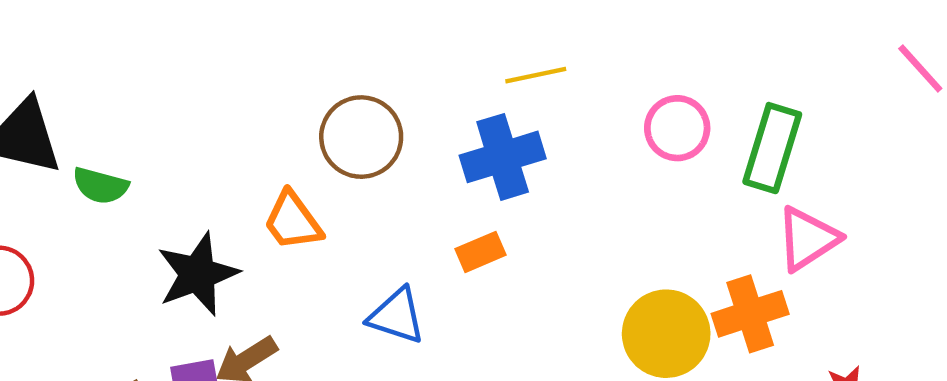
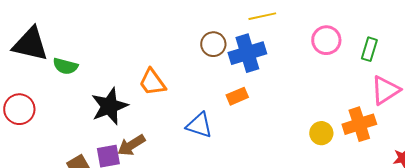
brown circle: (361, 137) -> (213, 44), moved, size x0.7
green rectangle: (772, 148) -> (369, 49), size x0.6
yellow circle: (666, 334) -> (321, 133), size x0.6

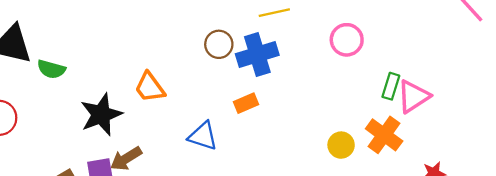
green rectangle: (369, 49) -> (391, 86), moved
orange cross: (359, 124) -> (384, 135), turned -36

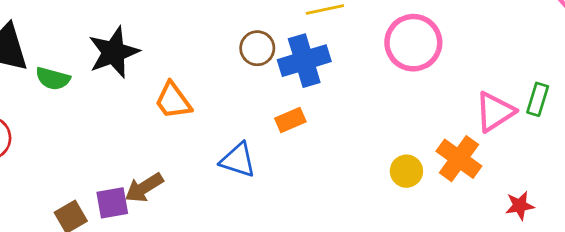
pink circle: (347, 40) -> (413, 43), size x1.4
green rectangle: (391, 86) -> (538, 99), moved
black star: (101, 114) -> (114, 52), moved

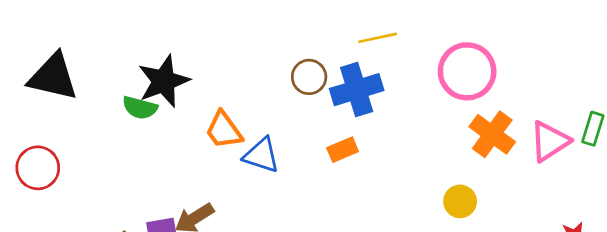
green semicircle: (53, 79) -> (140, 108), moved
orange cross: (459, 159) -> (492, 134), moved
blue triangle: (238, 160) -> (262, 155), moved

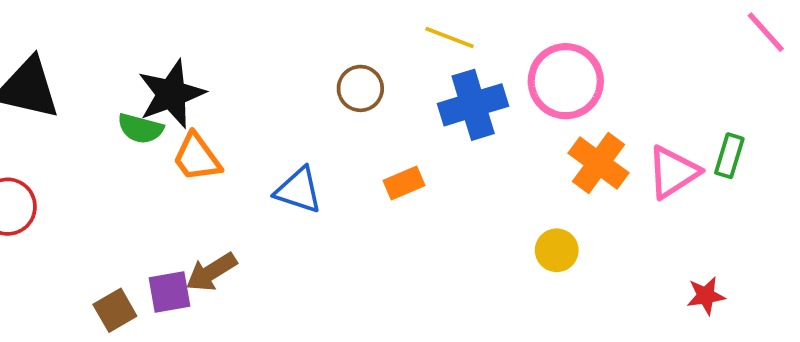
yellow line: (378, 38) -> (449, 38), turned 33
blue cross: (357, 90) -> (473, 105), moved
orange trapezoid: (224, 130) -> (197, 158), moved

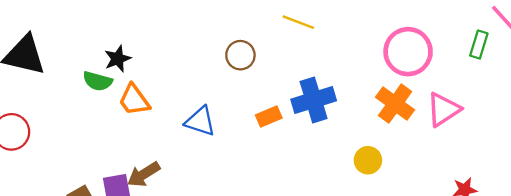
pink circle: (566, 81) -> (408, 52), moved
black star: (171, 94) -> (118, 59), size x0.6
blue cross: (473, 105) -> (314, 100), moved
green rectangle: (729, 156) -> (479, 45), moved

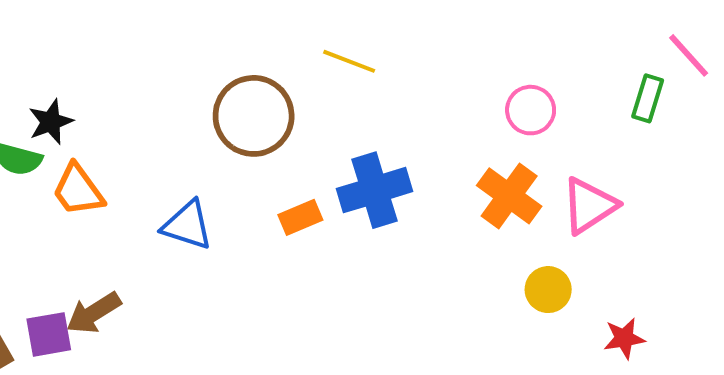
pink circle: (408, 52) -> (531, 110), size x0.6
brown circle: (240, 55) -> (254, 116), size x1.6
yellow circle: (368, 160) -> (548, 290), moved

